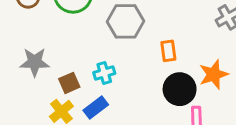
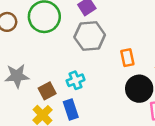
blue rectangle: (96, 107) -> (71, 110), turned -66

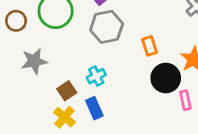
gray star: (17, 76) -> (34, 61), moved

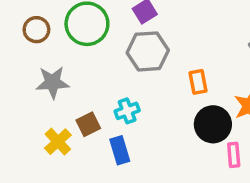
yellow cross: (65, 117) -> (58, 142), moved

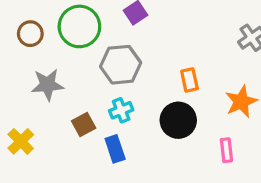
gray hexagon: (148, 51) -> (121, 65), moved
black circle: (213, 124) -> (178, 120), moved
yellow cross: (58, 142) -> (21, 141), moved

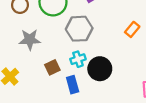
orange rectangle: (189, 80) -> (132, 29), moved, turned 49
black circle: (178, 120) -> (100, 69), moved

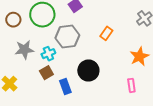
orange rectangle: (132, 29) -> (106, 33), moved
cyan cross: (78, 59) -> (48, 54), moved

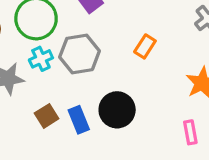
cyan cross: (48, 54) -> (41, 59), moved
blue rectangle: (65, 87) -> (79, 120), moved

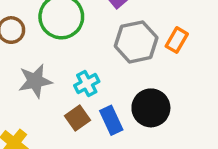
gray hexagon: (80, 54) -> (136, 42), moved
cyan cross: (41, 59) -> (87, 83), moved

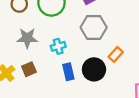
orange rectangle: (177, 40) -> (116, 54), moved
brown square: (77, 118) -> (29, 69), moved

